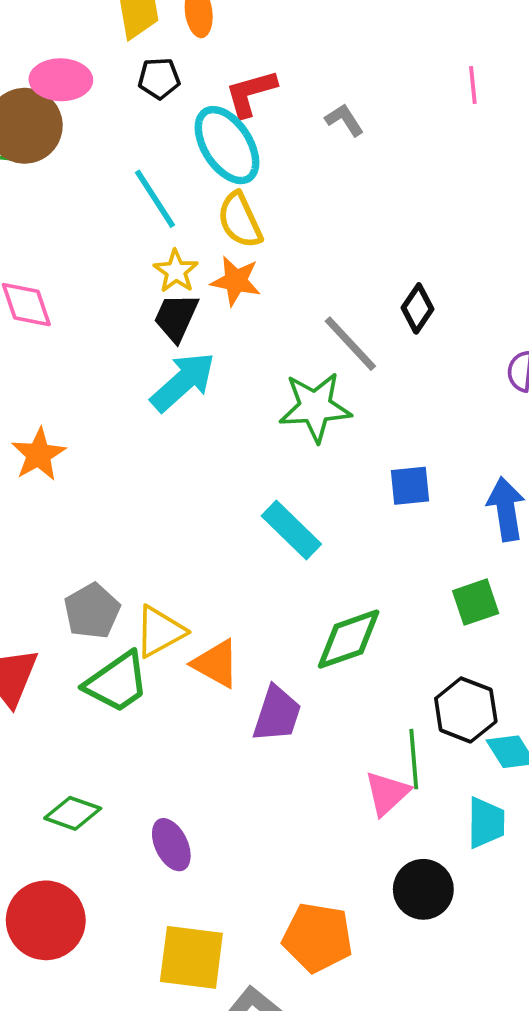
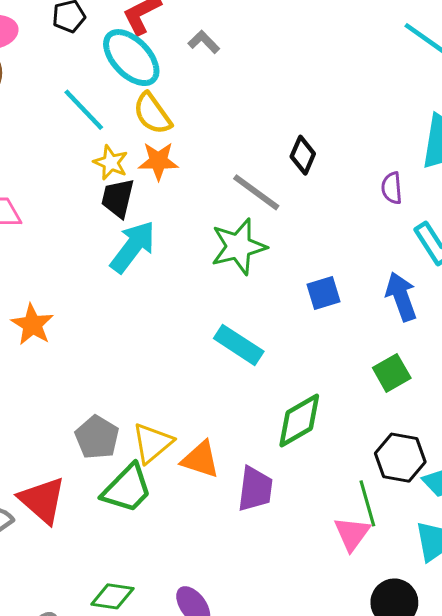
gray L-shape: (344, 120) -> (204, 42), moved

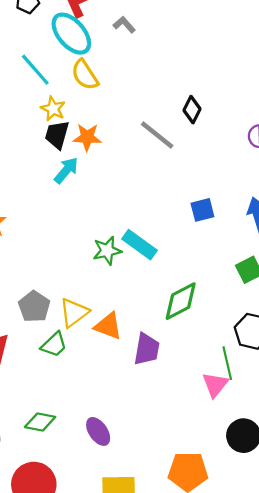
orange star: (158, 161) -> (87, 137), moved
cyan arrow: (133, 247) -> (66, 170), size x0.7
green star: (239, 247) -> (107, 251), moved, size x0.7
green trapezoid: (127, 489) -> (54, 345), size x0.7

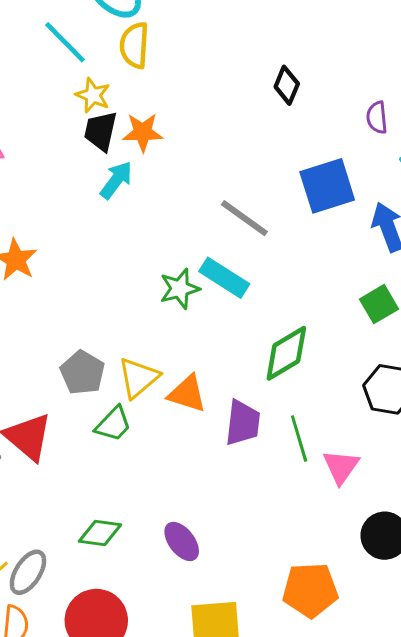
yellow semicircle: (85, 75) -> (134, 45), turned 40
gray line: (157, 135) -> (244, 218), moved
blue square: (202, 210) -> (327, 186), moved, size x1.6
green line: (227, 363) -> (299, 438), moved

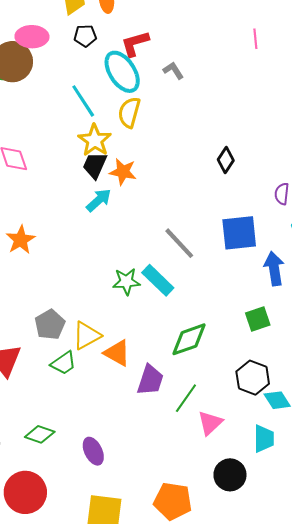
yellow star: (93, 95) -> (95, 140), size x1.4
green line: (299, 438) -> (186, 398), turned 40

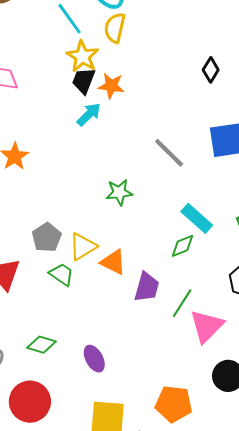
cyan rectangle: (158, 280) -> (197, 218), moved
green diamond: (189, 339) -> (183, 246), size x0.7
green trapezoid: (63, 363) -> (62, 274), turned -108
pink triangle: (210, 423) -> (207, 326), size x1.4

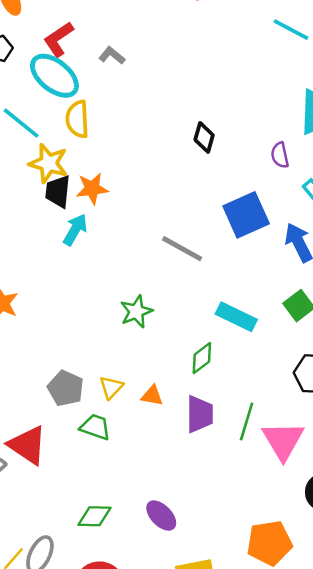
green diamond: (183, 246) -> (202, 358), moved
yellow triangle: (83, 247) -> (111, 387), size x0.7
orange triangle: (113, 262) -> (152, 396), size x0.7

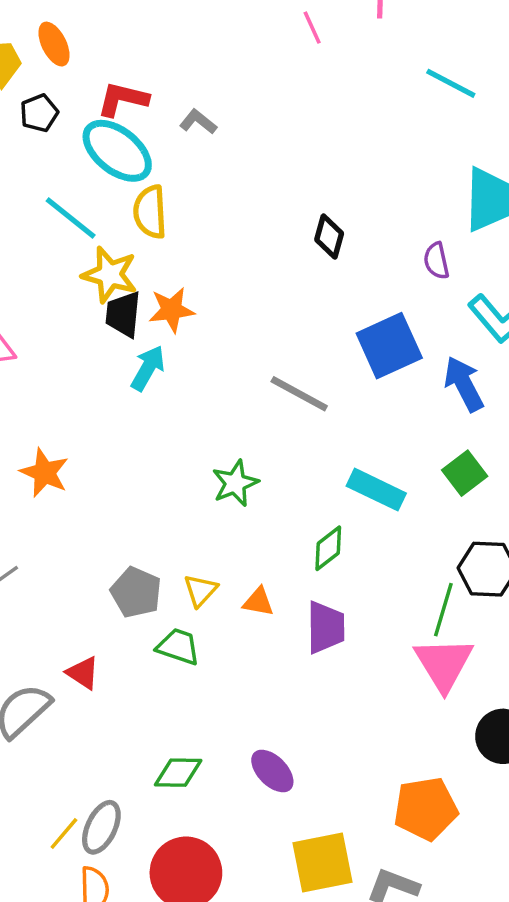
red L-shape: (59, 39) -> (123, 99), turned 48
green line: (247, 422) -> (443, 610), moved
red triangle: (28, 445) -> (83, 673), size x0.6

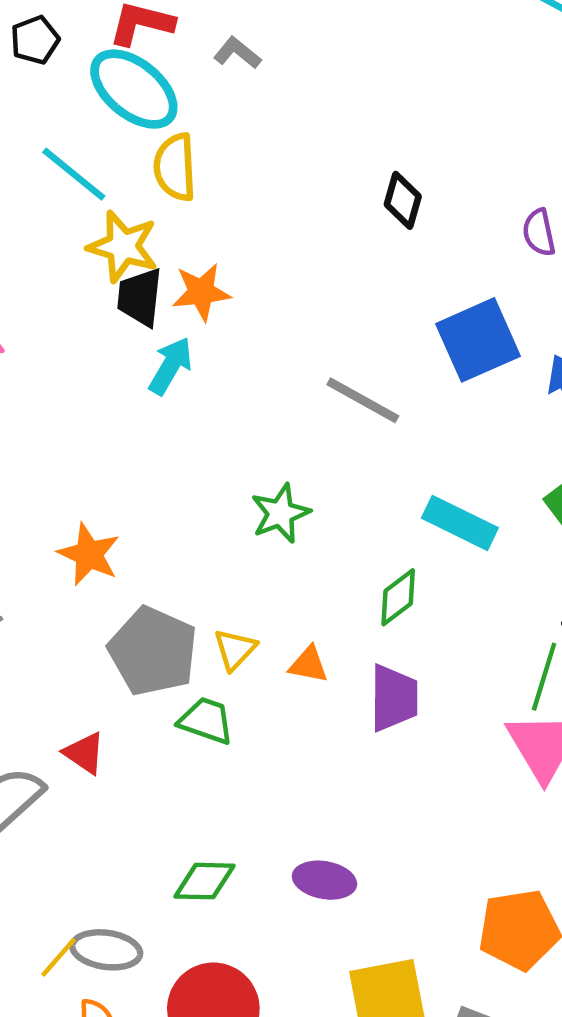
orange star: (44, 473) -> (89, 554), moved
gray pentagon: (136, 592) -> (153, 651), size x1.4
purple ellipse: (272, 771) -> (324, 880), turned -36
gray ellipse: (101, 827) -> (106, 950), turned 72

